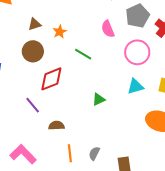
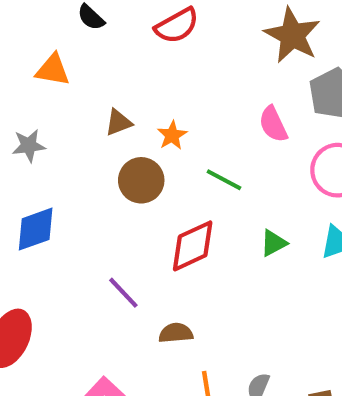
brown circle: (33, 51) -> (141, 180), moved
red diamond: (51, 79) -> (193, 246), moved
green triangle: (99, 99) -> (274, 243), moved

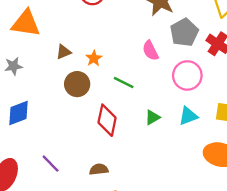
orange triangle: (53, 70) -> (26, 23), size x1.5
red diamond: (193, 246) -> (107, 120), turned -52
purple line: (123, 293) -> (51, 164), moved

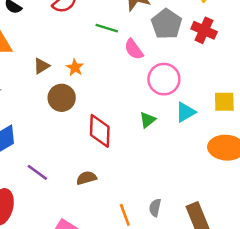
pink circle: (187, 75) -> (164, 79), moved
green line: (124, 83) -> (107, 28), moved
purple line: (51, 164) -> (37, 172), moved
brown semicircle: (99, 169) -> (86, 178), moved

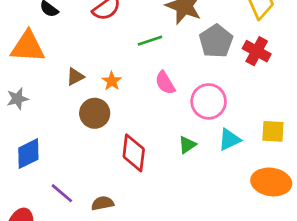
green line: (107, 28) -> (150, 41), turned -40
pink semicircle: (134, 49) -> (165, 83), moved
brown semicircle: (86, 178) -> (102, 203), moved

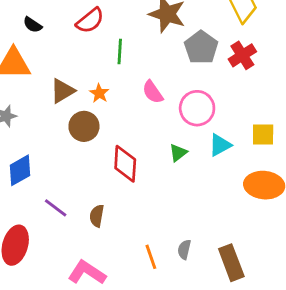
green line: (150, 41) -> (120, 51), moved, turned -65
red cross: (257, 51) -> (242, 55), turned 32
brown triangle: (75, 77) -> (63, 91), size x1.4
brown semicircle: (102, 203) -> (97, 216), turned -65

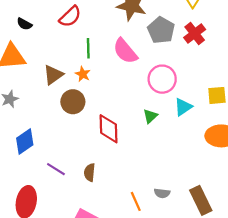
green line: (120, 51) -> (88, 48), moved
pink semicircle: (153, 92) -> (125, 51), moved, size x1.4
gray semicircle: (184, 250) -> (162, 193), turned -91

